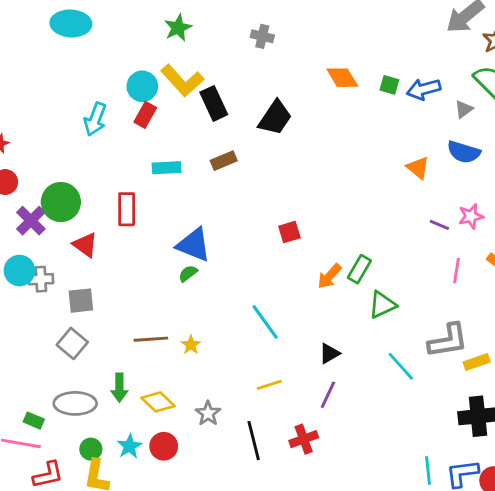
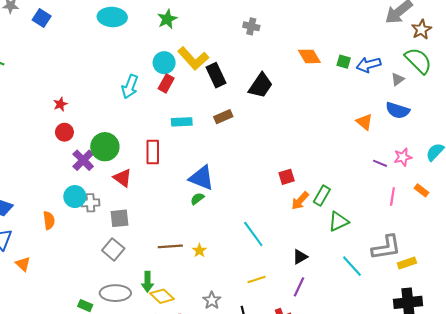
green star: (178, 28) -> (167, 19), moved
red square: (289, 232) -> (287, 177), moved
yellow diamond: (158, 402) -> (162, 296), moved

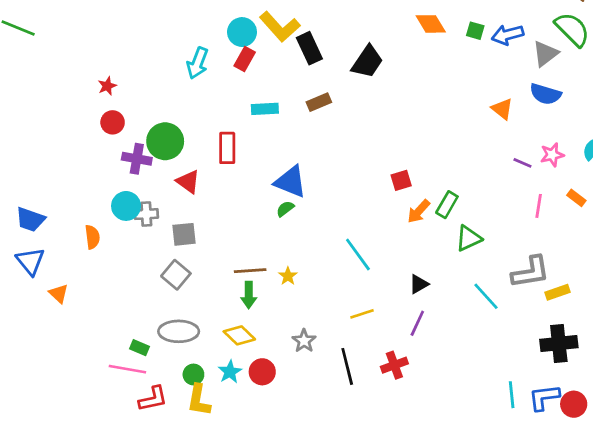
gray triangle: (398, 79) -> (545, 54), size x1.5
purple cross: (83, 160) -> (137, 159), turned -35
green arrow: (147, 282) -> (249, 295), moved

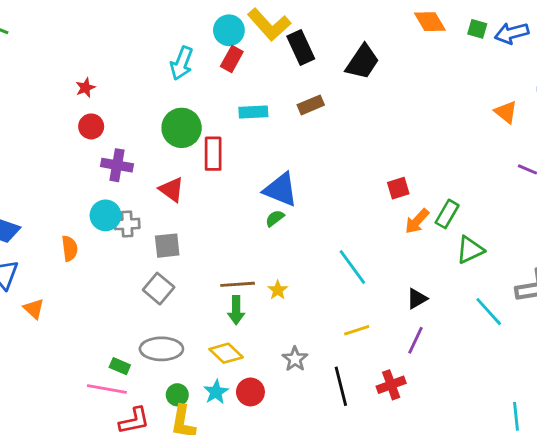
green circle: (165, 141) -> (182, 128), moved

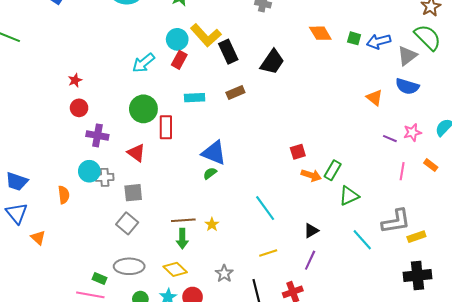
cyan arrow: (182, 63) -> (143, 63), turned 30
orange arrow: (417, 221) -> (311, 175), turned -114

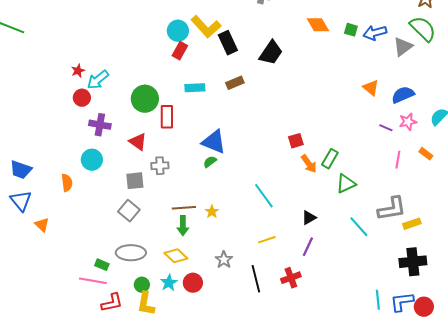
cyan arrow: (143, 63) -> (98, 80), moved
blue semicircle: (407, 86) -> (403, 95), moved, turned 140
orange arrow: (311, 175) -> (309, 164), turned 36
gray cross: (105, 177) -> (160, 166), moved

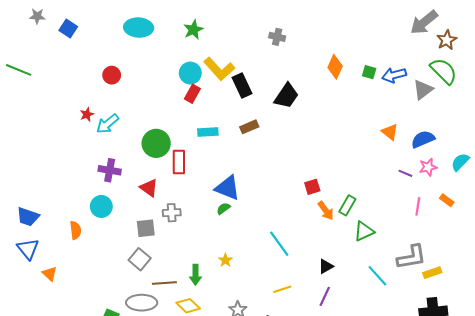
orange diamond: (318, 25) -> (335, 67), turned 55
red circle: (82, 98) -> (112, 75), moved
brown line: (184, 208) -> (164, 283), moved

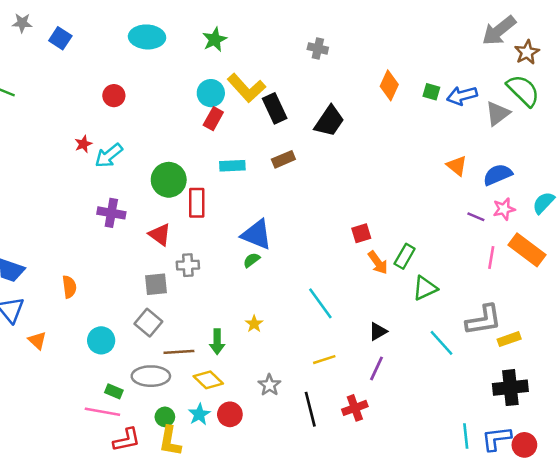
orange rectangle: (447, 200) -> (527, 250), size x2.0
cyan circle: (101, 206) -> (101, 340), moved

